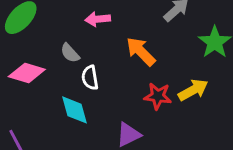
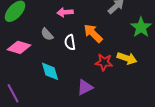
white semicircle: (90, 78) -> (70, 42), moved
yellow arrow: (193, 90) -> (127, 58), turned 48

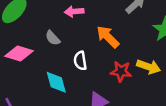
white semicircle: (70, 42) -> (80, 61), moved

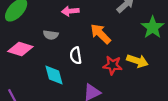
gray semicircle: (53, 38) -> (51, 35), turned -40

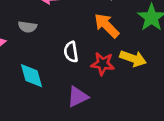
orange arrow: (101, 34) -> (107, 25), moved
white semicircle: (76, 56) -> (71, 52), moved

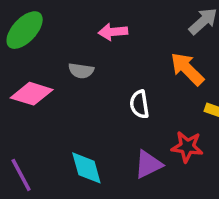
red star: (103, 64) -> (187, 147), moved
cyan diamond: (31, 76) -> (86, 168), moved

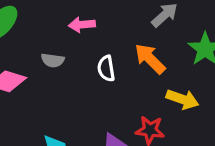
white semicircle: (139, 104) -> (106, 68), moved

